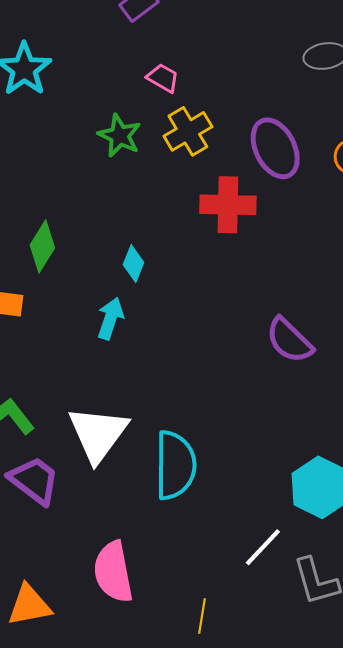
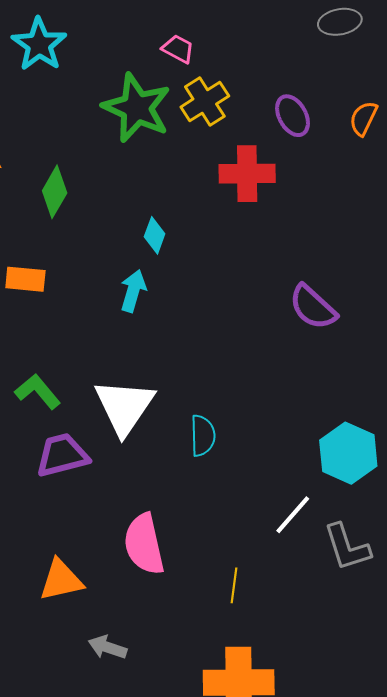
green star: (120, 136) -> (137, 108), size x1.6
purple ellipse: (275, 148) -> (293, 116), size x0.7
green diamond: (42, 246) -> (55, 192), moved
cyan semicircle: (175, 465) -> (203, 436), size x0.6
purple trapezoid: (34, 480) -> (62, 455), turned -50

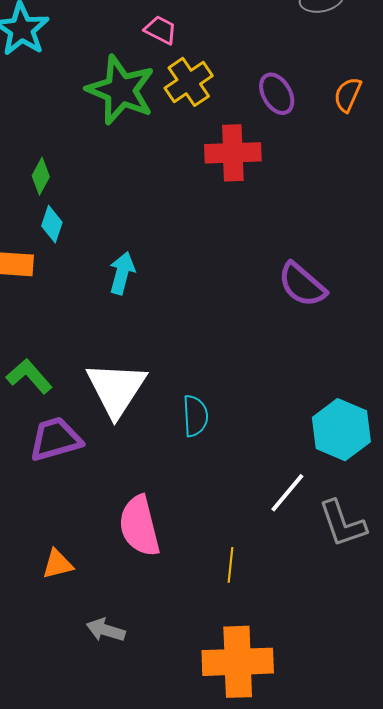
green diamond: (55, 192) -> (41, 176), size x0.7
cyan diamond: (155, 235) -> (52, 224), moved
orange triangle: (61, 580) -> (58, 564), size x0.7

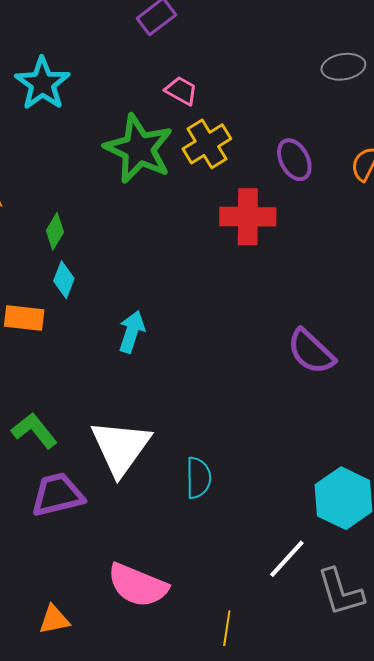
pink semicircle: (139, 526) -> (138, 585), turned -56

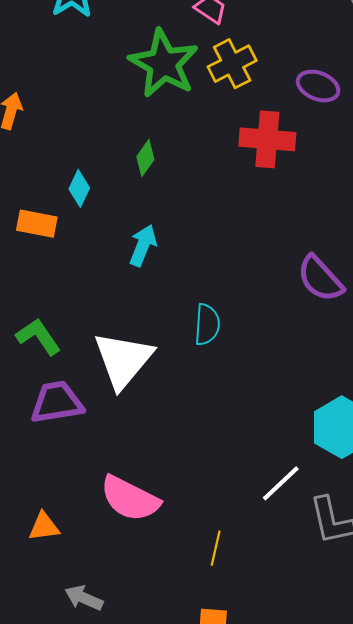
purple ellipse: (294, 160) -> (318, 86), turned -45
green diamond: (55, 231) -> (145, 158), moved
cyan semicircle: (198, 478) -> (207, 325), moved

